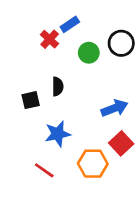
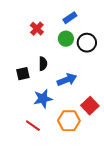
blue rectangle: (70, 24) -> (70, 18), moved
black circle: (121, 43) -> (87, 43), moved
blue arrow: (114, 108) -> (67, 80), moved

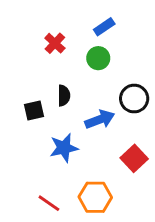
black circle: (87, 43) -> (134, 99), moved
orange hexagon: (69, 121) -> (95, 197), moved
red line: (33, 126) -> (49, 203), moved

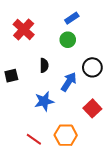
red cross: (55, 43) -> (24, 29), moved, size x1.5
black square: (34, 110) -> (11, 76), moved
blue arrow: (100, 119) -> (69, 82), turned -36

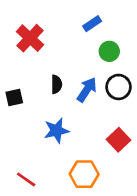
green circle: (68, 40) -> (109, 51), moved
blue arrow: (69, 82) -> (87, 90), moved
red line: (34, 139) -> (26, 179), moved

